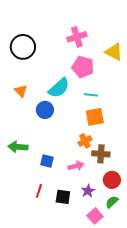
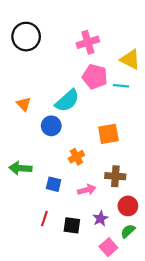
black circle: (23, 47) -> (26, 37), moved
cyan line: (91, 95) -> (121, 86), moved
orange cross: (85, 141) -> (76, 157), moved

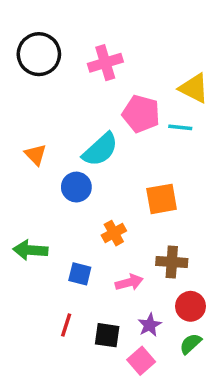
pink cross: (88, 42) -> (105, 63), moved
pink square: (108, 247) -> (141, 361), moved

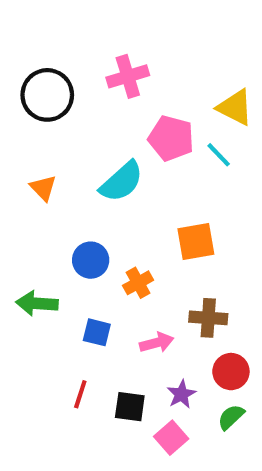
black circle: (39, 54) -> (47, 95), moved
cyan line: (180, 127) -> (219, 155), turned 40
blue circle: (76, 187) -> (91, 260), moved

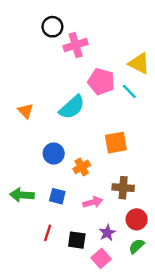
black circle: (47, 95) -> (52, 27), moved, size x0.7
green arrow: (37, 303) -> (22, 195), moved

